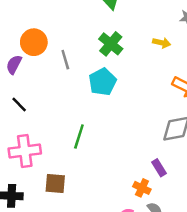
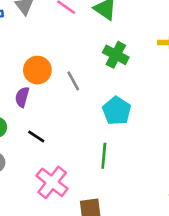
cyan pentagon: (102, 82) -> (117, 111), moved
pink cross: (25, 151) -> (52, 182), turned -32

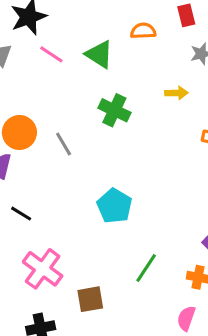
cyan pentagon: (117, 111) -> (114, 206), moved
green line: (104, 156) -> (146, 268), moved, turned 30

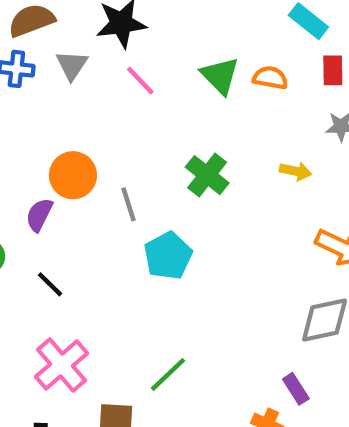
green triangle: (99, 54) -> (220, 76), moved
cyan pentagon: (114, 206) -> (168, 256), moved
green line: (146, 268) -> (168, 374), moved

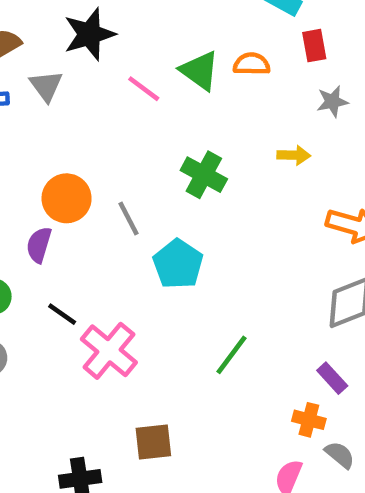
pink line: (140, 81) -> (144, 89), moved
pink cross: (62, 365) -> (109, 351), moved
green line: (168, 374) -> (231, 355), moved

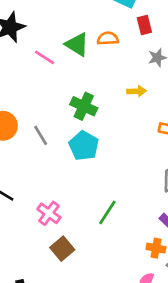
cyan pentagon: (178, 264) -> (84, 146), moved
pink cross: (109, 351) -> (49, 213), moved, size x0.7
brown square: (153, 442) -> (62, 249), moved, turned -30

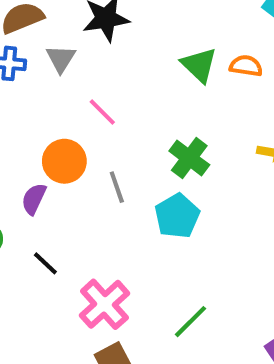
pink line: (45, 57) -> (102, 112), moved
pink cross: (49, 213) -> (104, 304), size x1.4

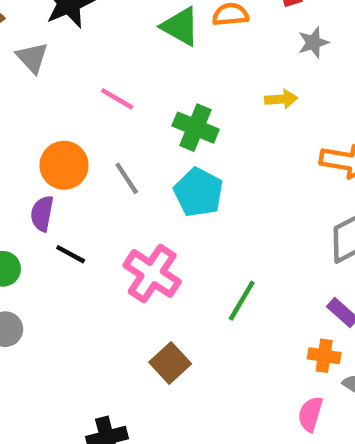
pink line: (102, 112) -> (117, 99), moved
black line: (45, 263) -> (71, 254), moved
pink cross: (104, 304) -> (152, 273), moved

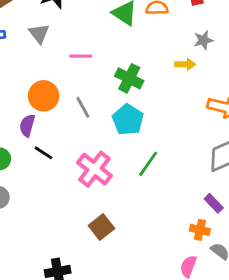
gray star: (313, 43) -> (203, 40), moved
gray triangle: (32, 58) -> (39, 33), moved
pink line: (117, 99) -> (81, 56), turned -35
green line: (242, 301) -> (148, 164), moved

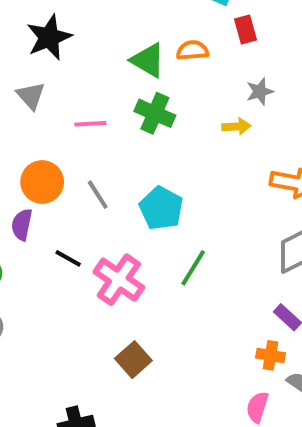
green cross: (129, 78) -> (155, 113), moved
black line: (43, 153) -> (68, 258), moved

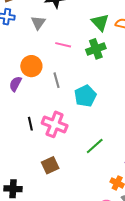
green cross: (155, 113) -> (96, 49), turned 30
black line: (68, 258) -> (30, 124), moved, turned 32
green line: (193, 268) -> (95, 146), moved
pink cross: (119, 280) -> (55, 124), turned -30

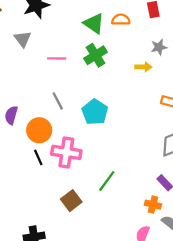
orange circle: (31, 66) -> (39, 130), moved
green line: (95, 146) -> (107, 181), moved

